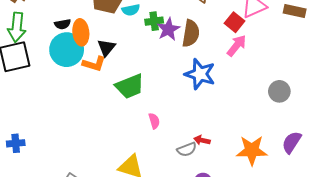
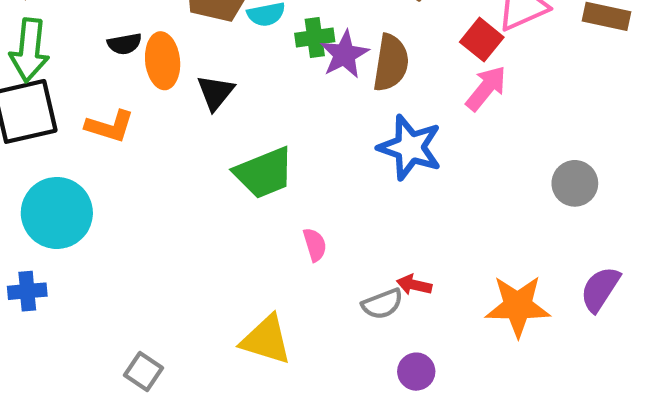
cyan circle: (67, 50) -> (57, 213), moved
orange L-shape: (94, 64) -> (110, 126), moved

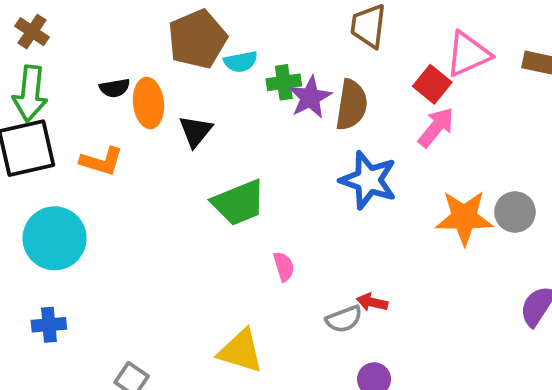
blue cross: (27, 291) -> (49, 325), moved
orange star: (518, 306) -> (464, 218), moved

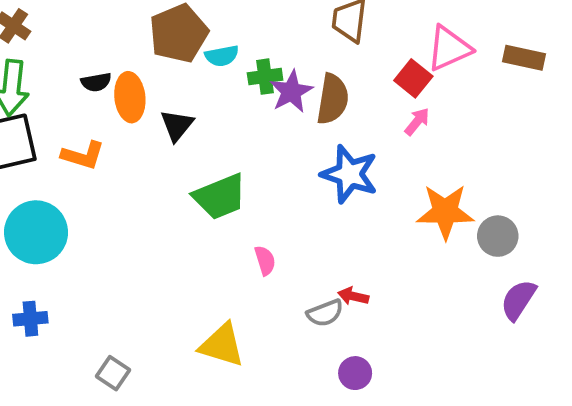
pink arrow: (436, 127) -> (417, 122), size x0.7
gray circle: (515, 212) -> (498, 236), moved

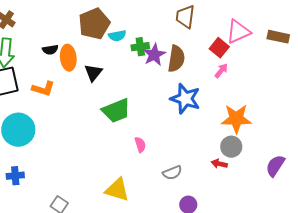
gray circle: (498, 236) -> (231, 147), moved
red arrow: (353, 296) -> (219, 164), moved

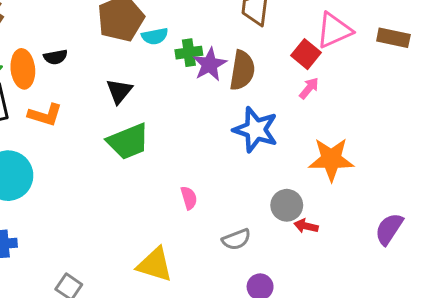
orange ellipse: (68, 58) -> (23, 69), moved
green trapezoid: (116, 111) -> (128, 142), moved
gray circle: (231, 147) -> (287, 205), moved

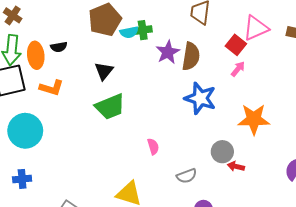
green cross: (189, 53) -> (143, 30), moved

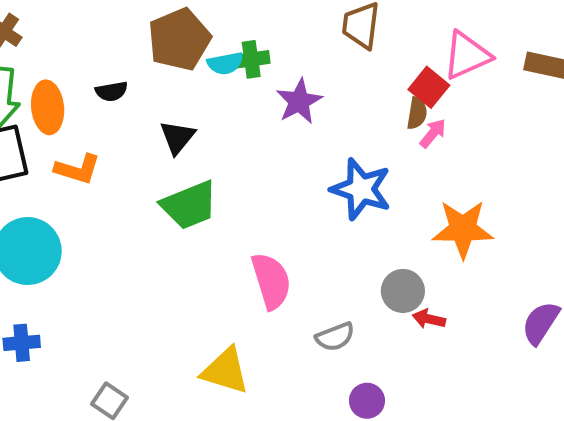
black semicircle: (59, 47) -> (111, 91), moved
brown semicircle: (191, 56) -> (417, 113), moved, size x0.6
pink semicircle: (153, 146) -> (271, 281), size x1.8

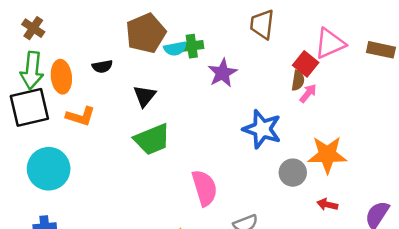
gray circle: (403, 291) -> (293, 173), moved
red arrow: (429, 319) -> (327, 205), moved

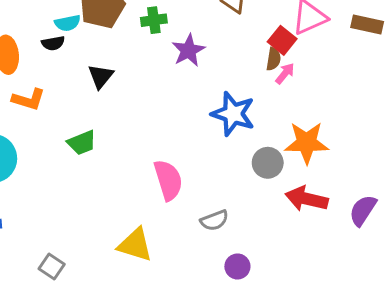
cyan semicircle: (175, 49) -> (67, 23), moved
green trapezoid: (152, 139) -> (82, 143), moved, size x0.7
red arrow: (327, 205) -> (307, 199), size x1.8

